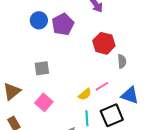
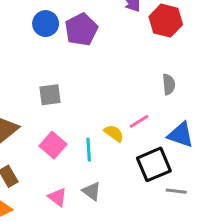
red hexagon: (104, 43) -> (166, 21), moved
yellow semicircle: (85, 94) -> (114, 133), turned -104
cyan line: (87, 118) -> (89, 150), moved

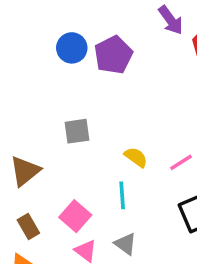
yellow semicircle: (114, 133) -> (136, 157), moved
pink square: (53, 145) -> (75, 216), moved

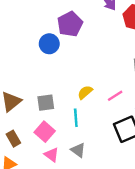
blue circle: (72, 48) -> (49, 44), moved
gray square: (77, 131) -> (46, 103), moved
yellow semicircle: (136, 157) -> (85, 92), turned -77

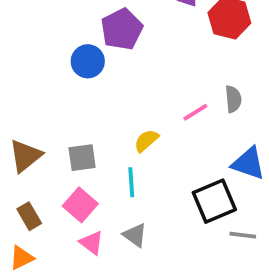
pink line: (115, 96) -> (195, 112), moved

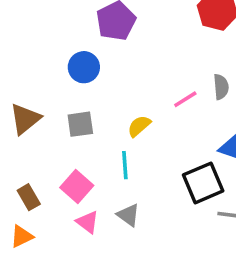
blue circle: (88, 61) -> (84, 67), moved
brown triangle: (25, 156) -> (25, 119), moved
gray square: (82, 158) -> (80, 124), moved

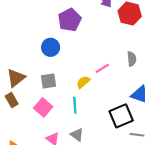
pink line: (185, 99) -> (102, 68), moved
pink square: (77, 187) -> (43, 107), moved
brown rectangle: (29, 197) -> (12, 100), moved

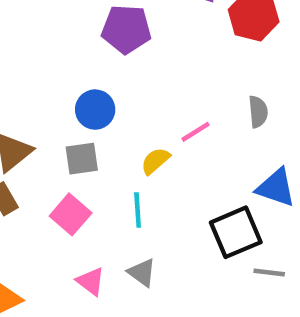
purple pentagon: (70, 20) -> (126, 29), turned 30
blue circle: (51, 47) -> (95, 110), moved

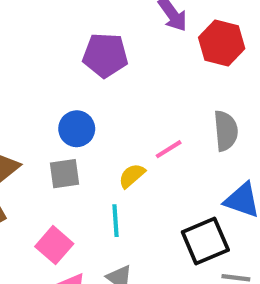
gray semicircle: (258, 112) -> (226, 131), size x1.4
pink square: (71, 214) -> (54, 245), moved

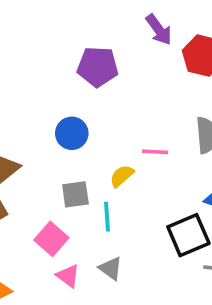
pink line: (169, 149) -> (155, 152), turned 35
gray square: (64, 174) -> (75, 194), moved

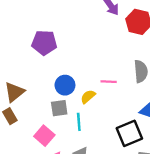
purple pentagon: (98, 67) -> (44, 43), moved
blue circle: (72, 133) -> (65, 85), moved

